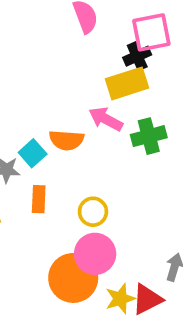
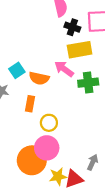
black cross: (137, 56) -> (72, 27), moved, turned 35
cyan square: (33, 153) -> (17, 70), moved
orange rectangle: (39, 199) -> (30, 104), moved

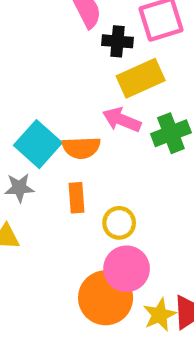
cyan square: (17, 70) -> (38, 144), size x1.5

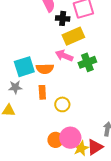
cyan square: (38, 144) -> (24, 67), turned 30
pink circle: (127, 269) -> (70, 138), moved
orange circle: (106, 298) -> (55, 140), size x0.6

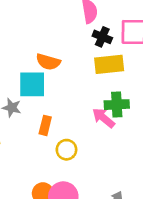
pink arrow: (64, 56) -> (104, 118), moved
orange semicircle: (45, 69) -> (48, 62), moved

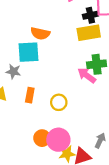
black cross: (102, 37) -> (90, 15), moved, turned -32
orange rectangle: (45, 125) -> (30, 95), moved

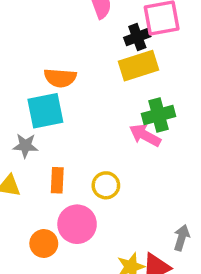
orange circle: (42, 138) -> (44, 243), moved
pink circle: (58, 140) -> (77, 224), moved

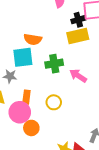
green cross: (159, 115) -> (54, 64), moved
pink circle: (77, 224) -> (20, 112), moved
orange circle: (44, 243) -> (31, 128), moved

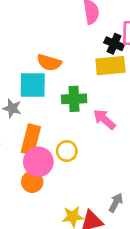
black cross: (78, 20) -> (114, 44), turned 32
orange rectangle: (26, 97) -> (31, 139), size x1.5
pink circle: (20, 112) -> (38, 162), moved

